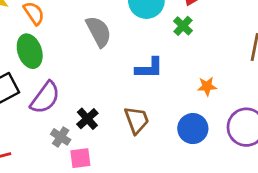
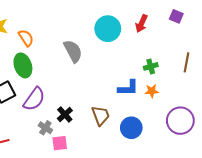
green cross: (183, 26) -> (151, 66), moved, turned 32
blue L-shape: (149, 68) -> (128, 88), moved
blue circle: (193, 129) -> (131, 128), moved

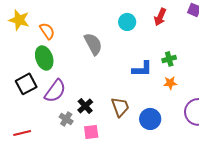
cyan circle: (108, 29) -> (127, 22), size x0.7
blue L-shape: (128, 88) -> (142, 69), moved
pink square: (60, 143) -> (91, 132), moved

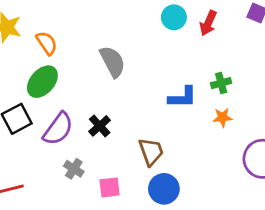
cyan circle: (127, 22) -> (174, 17), moved
green ellipse: (44, 58) -> (42, 82), turned 60
black cross: (85, 106) -> (100, 126), moved
blue circle: (150, 119) -> (164, 189), moved

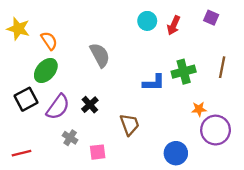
green cross: (221, 83) -> (184, 72), size x1.5
orange star: (223, 117) -> (199, 109), moved
blue circle: (164, 189) -> (176, 153), moved

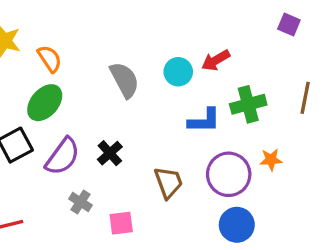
cyan circle: (147, 21) -> (178, 72), moved
red arrow: (174, 25) -> (216, 60), moved, turned 36
purple circle: (216, 130) -> (229, 174), moved

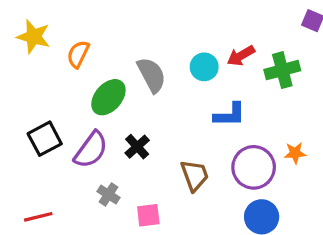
orange semicircle: (50, 59) -> (78, 54), turned -120
green ellipse: (45, 103) -> (108, 97), moved
green cross: (248, 104) -> (282, 70), moved

